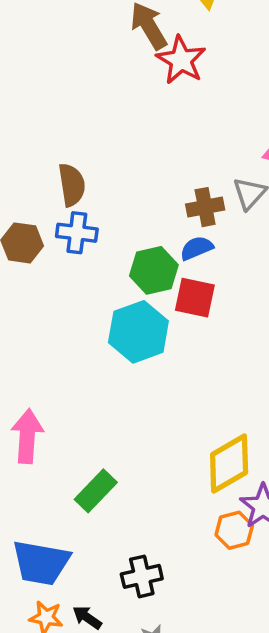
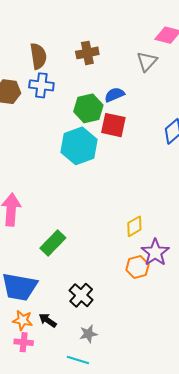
brown cross: (205, 207) -> (87, 53), moved
yellow diamond: (229, 464) -> (134, 226), size x0.6
black cross: (142, 576) -> (81, 295), turned -35

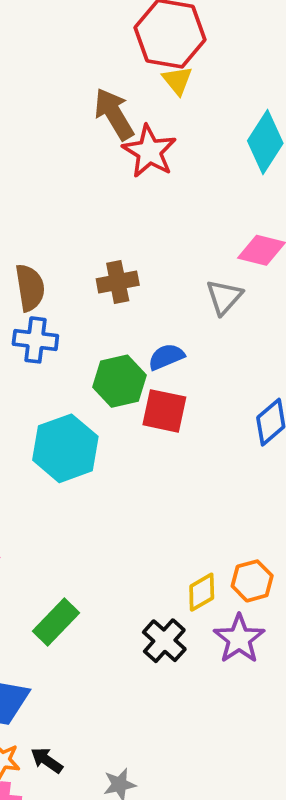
cyan hexagon: (79, 146) -> (65, 448), moved
orange hexagon: (137, 267) -> (252, 581), moved
black cross: (81, 295) -> (164, 641), moved

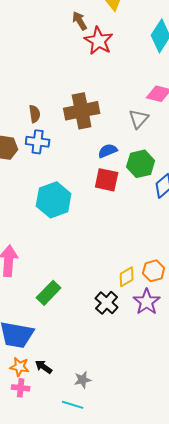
brown arrow: (114, 114) -> (80, 21), size x0.7
brown cross: (118, 282) -> (82, 111), size x1.6
brown semicircle: (30, 288) -> (35, 114), size x0.7
green hexagon: (120, 381) -> (141, 164), moved

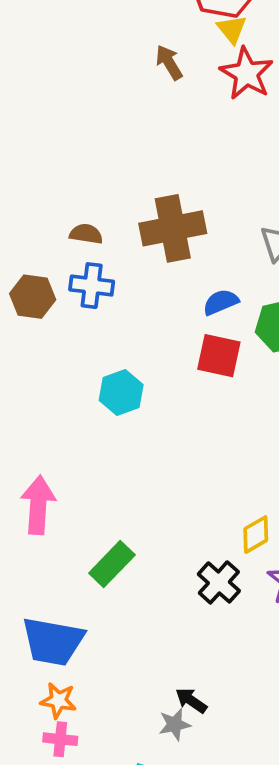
red star: (99, 41) -> (247, 73), moved
brown semicircle: (35, 114) -> (86, 234), turned -72
cyan hexagon: (54, 200) -> (121, 393), size x0.7
black arrow: (44, 367) -> (191, 700), moved

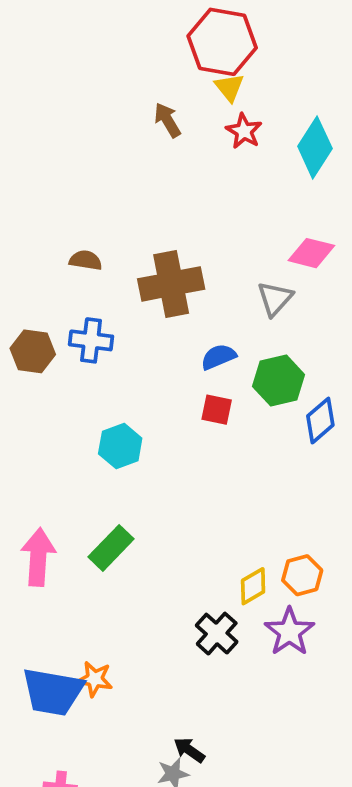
red star: (247, 73) -> (244, 131), size x0.7
brown semicircle: (86, 234) -> (86, 260), moved
red square: (219, 356) -> (217, 410), size x0.7
green rectangle: (112, 564) -> (111, 548), moved
orange star: (58, 700) -> (95, 679), moved

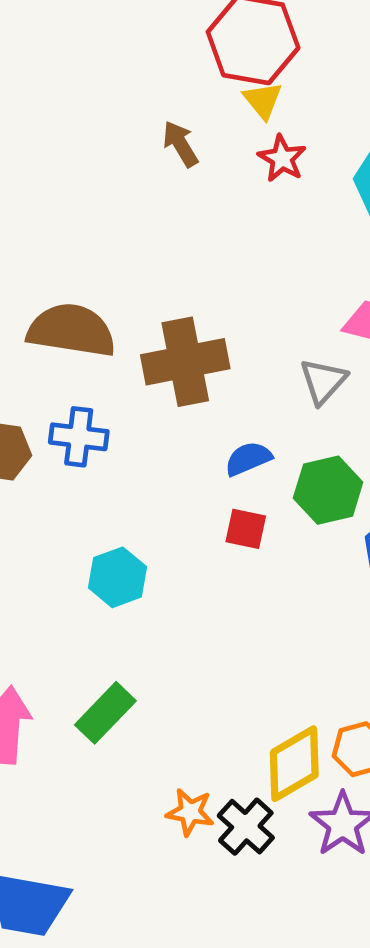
brown semicircle: (86, 260) -> (71, 330), size x2.0
yellow diamond: (253, 586) -> (294, 764), size x1.5
orange star: (95, 679) -> (190, 812), moved

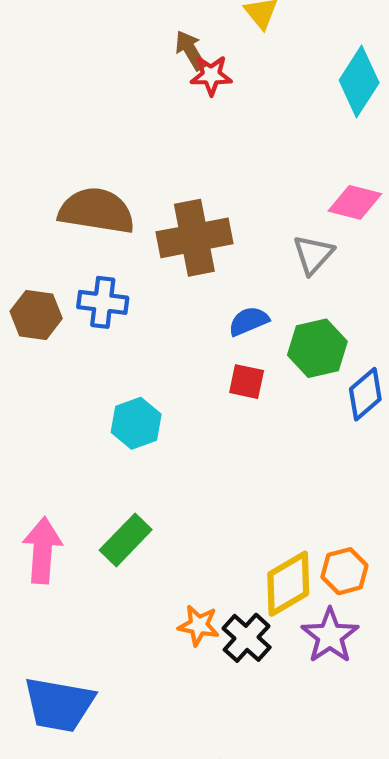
red star: (282, 158) -> (211, 75), moved, turned -30

